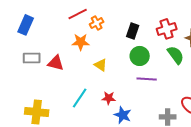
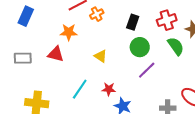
orange star: (81, 42) -> (69, 32), moved
gray rectangle: (32, 58) -> (23, 58), moved
purple line: (147, 79) -> (147, 70), turned -48

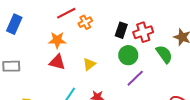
red cross: (167, 20) -> (143, 32), moved
red triangle: (56, 54) -> (57, 62), moved
yellow triangle: (101, 56) -> (89, 64), turned 48

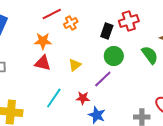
red cross: (143, 32) -> (129, 21), moved
purple line: (135, 78) -> (103, 79), moved

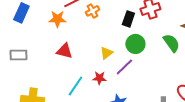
orange star: (43, 41) -> (57, 19), moved
yellow triangle: (75, 65) -> (106, 53), moved
red star: (83, 98) -> (99, 78), moved

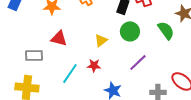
gray rectangle: (18, 55) -> (34, 55), moved
purple line: (124, 67) -> (138, 62), moved

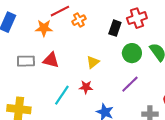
green circle: (130, 31) -> (132, 53), moved
gray rectangle: (34, 55) -> (26, 61), moved

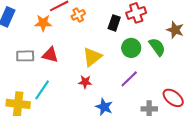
yellow triangle: (93, 62) -> (92, 57), size x1.5
cyan line: (62, 95) -> (42, 90), moved

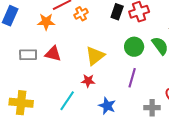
black rectangle: (114, 23) -> (117, 12), moved
purple line: (129, 79) -> (132, 78), turned -30
cyan line: (42, 90) -> (67, 101), moved

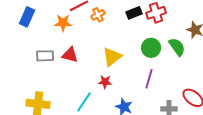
black rectangle: (117, 12) -> (134, 13), turned 49

